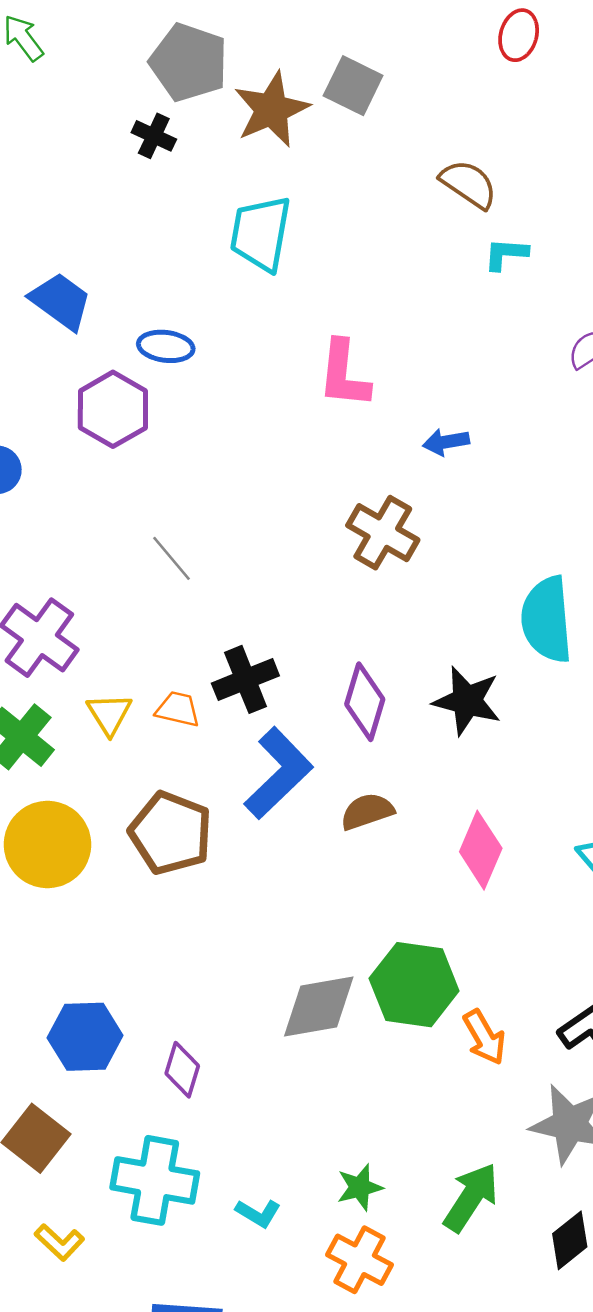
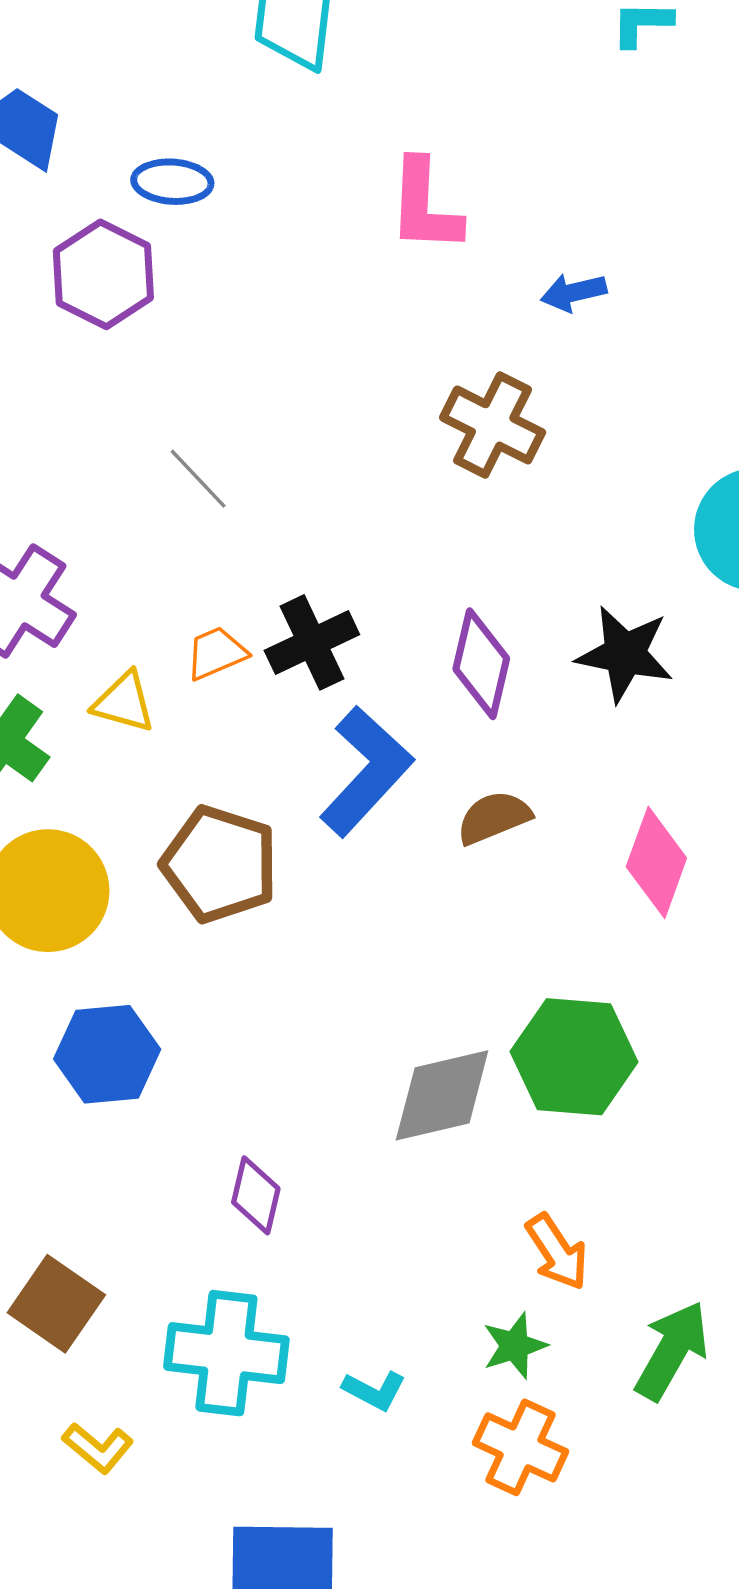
orange trapezoid: (178, 709) -> (216, 653), moved, turned -33
yellow triangle: (109, 714) -> (124, 702), turned -39
blue hexagon: (85, 1037) -> (107, 1054), moved
orange arrow: (484, 1037) -> (557, 1252), moved

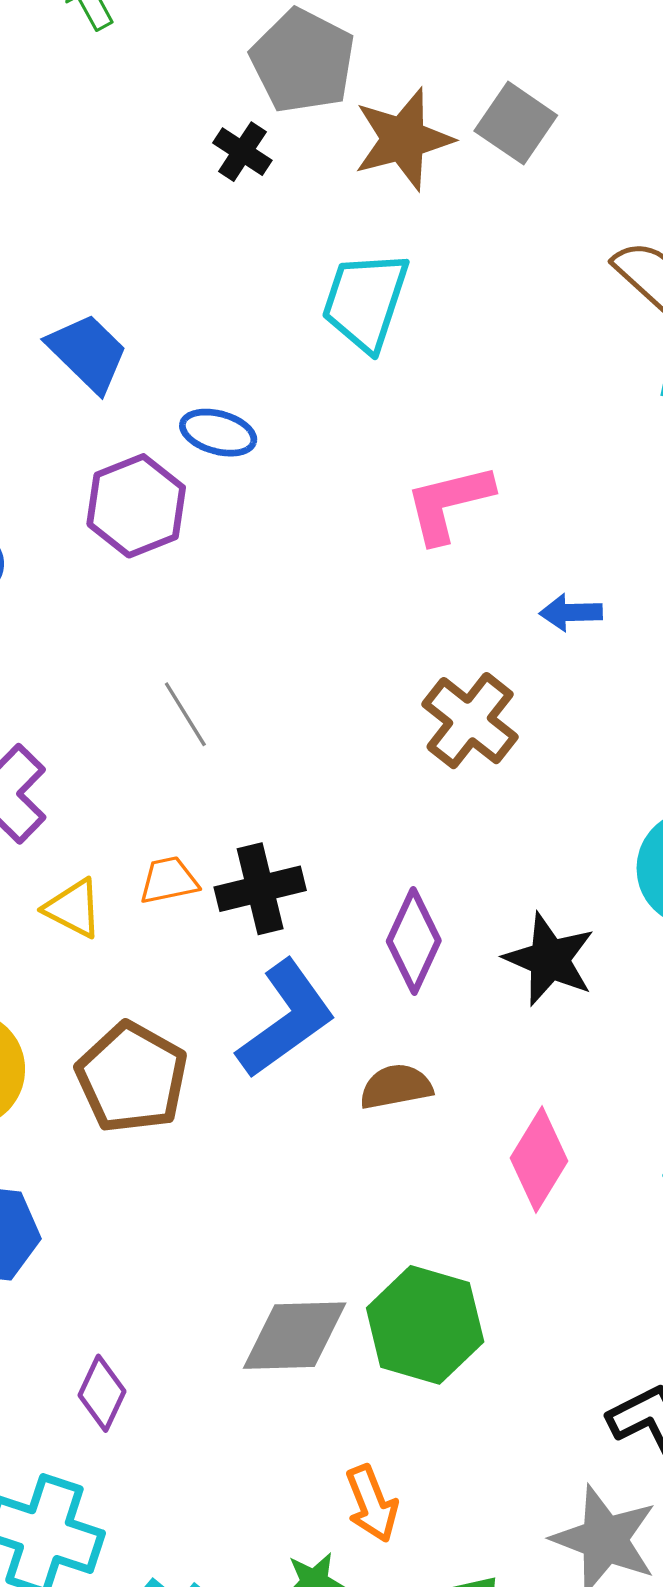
pink L-shape: (425, 206) -> (449, 503), turned 62

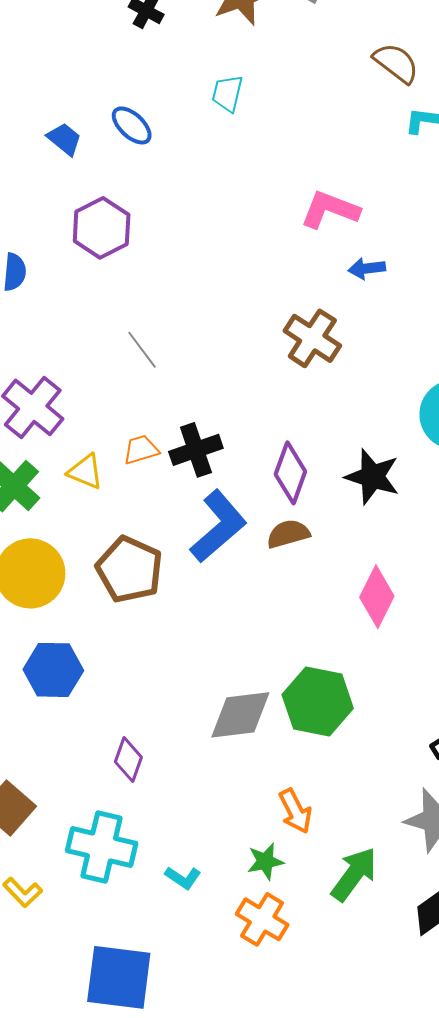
cyan trapezoid: (365, 301) -> (227, 93), size x0.6
blue trapezoid: (88, 353) -> (64, 139), size x0.7
blue ellipse: (218, 433) -> (132, 125), moved, turned 33
pink L-shape: (449, 503) -> (330, 210), moved, turned 40
brown semicircle: (396, 1087) -> (288, 534), moved

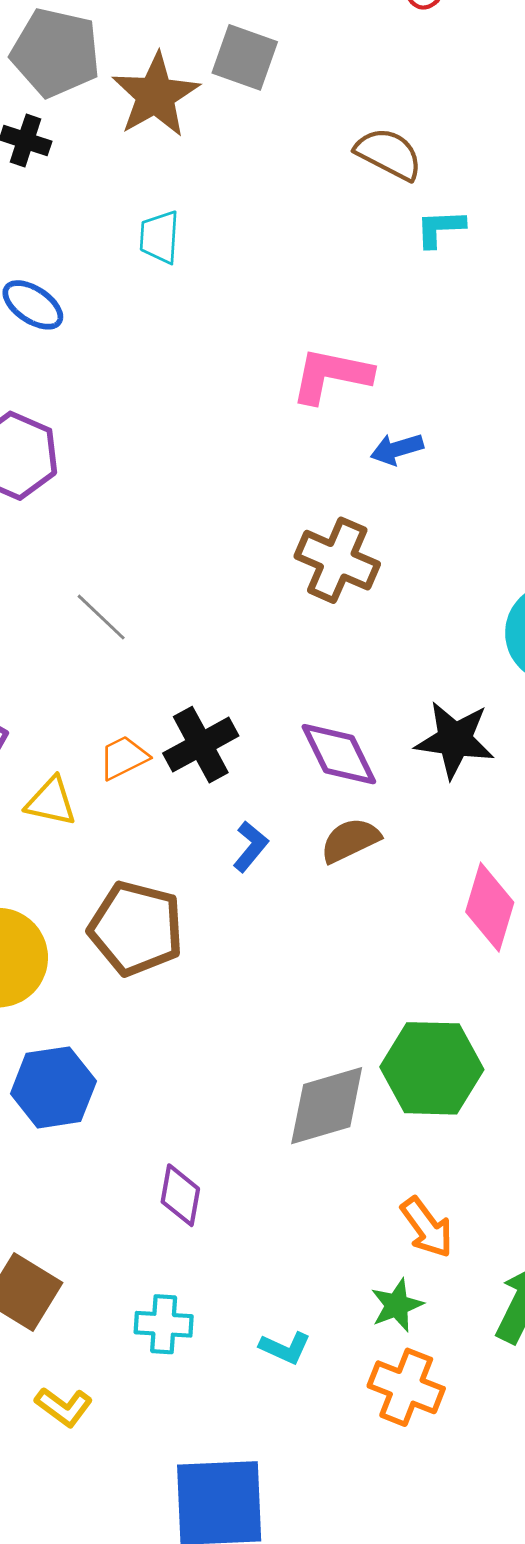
purple diamond: (290, 473) -> (339, 754), turned -36
blue L-shape: (218, 526) -> (251, 846), size x0.5
cyan cross: (102, 847) -> (164, 1324), size x0.6

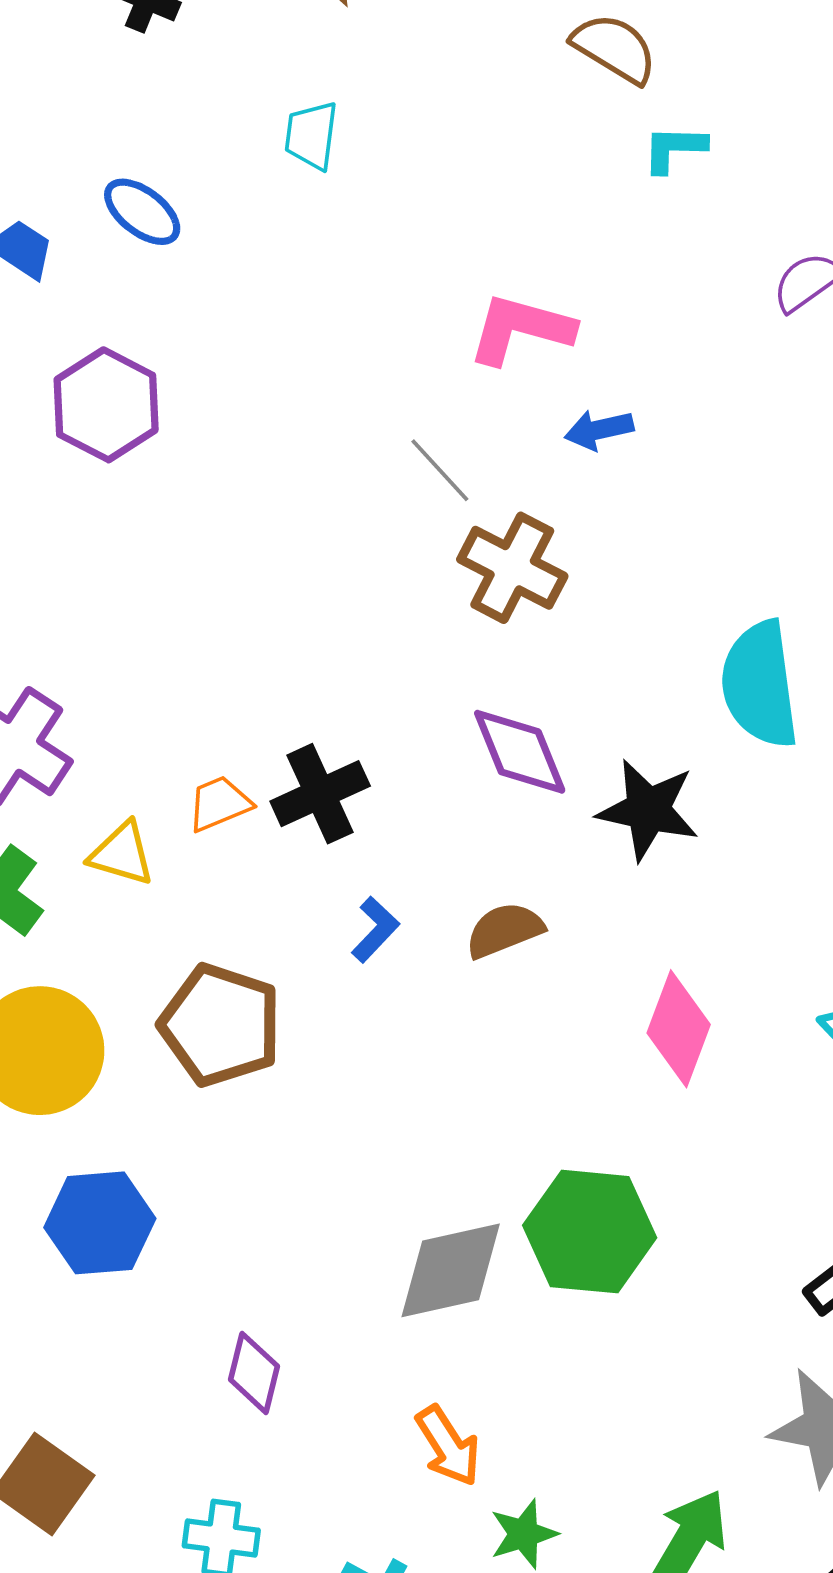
gray line: (101, 617) -> (440, 470), moved
purple diamond: (339, 754) -> (520, 752), moved
orange arrow: (427, 1227) -> (448, 1446), moved

